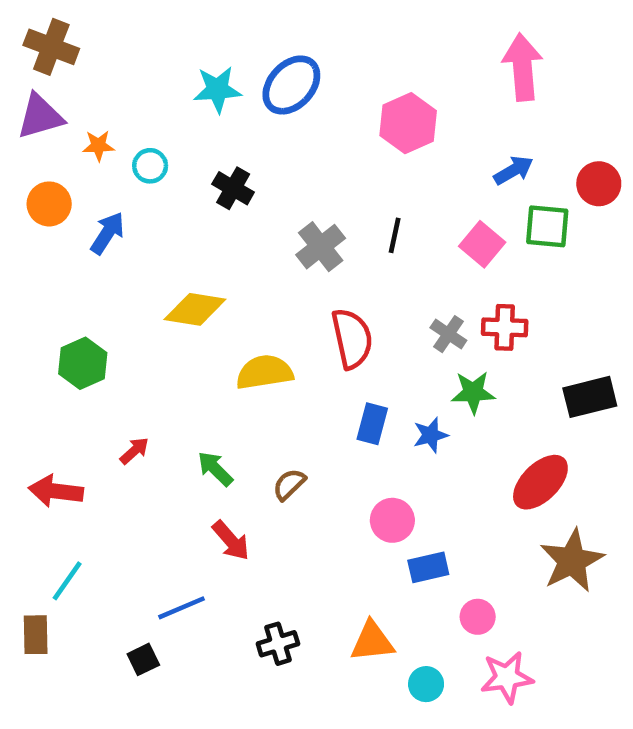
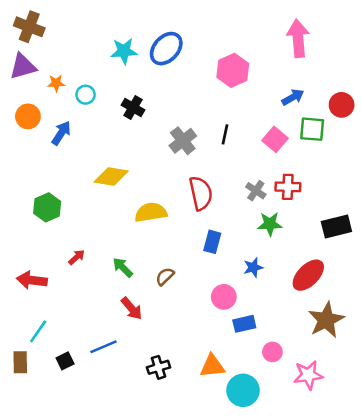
blue star: (431, 435) -> (253, 267), moved
black square: (143, 659) -> (65, 361), moved
pink star: (507, 677) -> (308, 375), moved
cyan circle: (426, 684) -> (243, 390), size x1.6

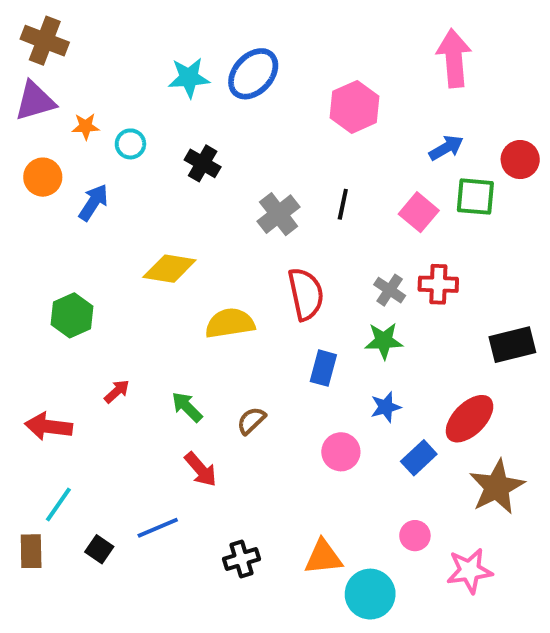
green star: (270, 224) -> (384, 341), moved
blue rectangle: (244, 324) -> (419, 458), moved, turned -30
black square: (65, 361) -> (99, 549), turned -30

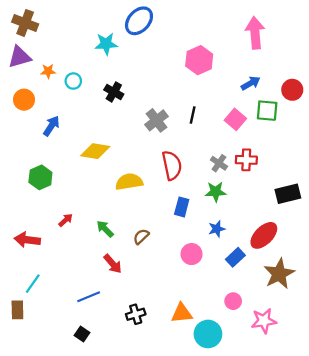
blue ellipse: (253, 74) -> (139, 21), moved
blue arrow: (93, 202) -> (51, 126), moved
black square: (99, 549) -> (82, 334), moved

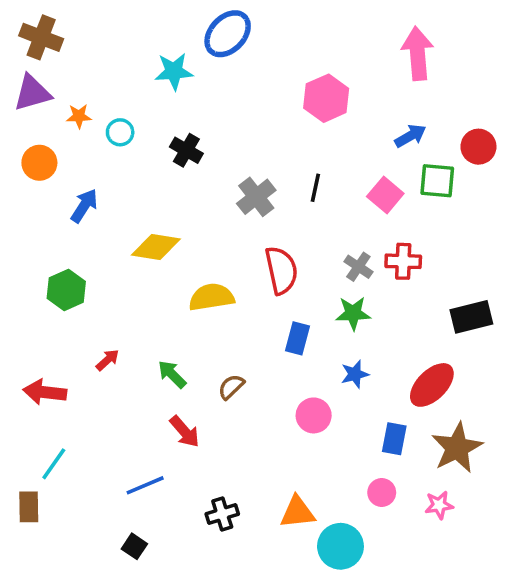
blue rectangle: (235, 257) -> (394, 439), moved, turned -36
pink star: (264, 321) -> (439, 505), moved, size x0.7

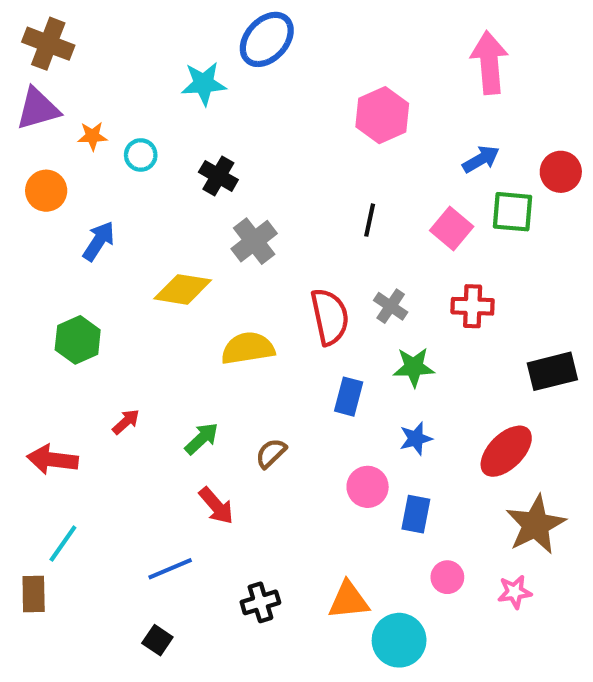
gray cross: (256, 197) -> (254, 241), moved
gray cross: (358, 267) -> (391, 306), moved
green arrow: (172, 374) -> (202, 439), turned 92
blue rectangle: (394, 439) -> (416, 514), moved

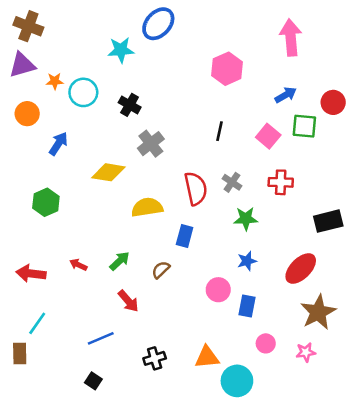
cyan circle: (141, 155) -> (83, 92), size x1.5
blue rectangle: (349, 397) -> (185, 236), moved
red arrow: (126, 422) -> (78, 265), moved, turned -112

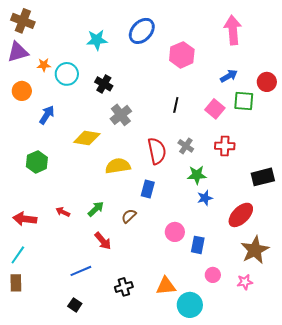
blue ellipse: (158, 24) -> (142, 31), moved
blue star: (247, 261) -> (205, 198), moved
cyan line: (37, 323) -> (18, 255), moved

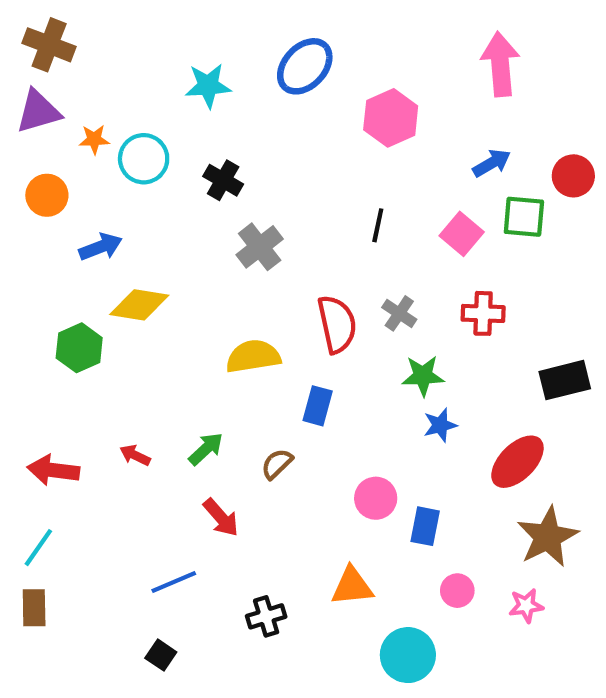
blue arrow: (47, 115) -> (101, 247), turned 36
yellow diamond: (87, 138) -> (139, 305), moved
orange triangle: (166, 286) -> (352, 586), moved

